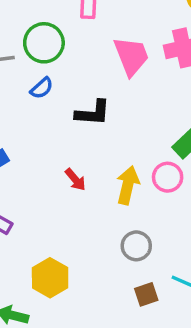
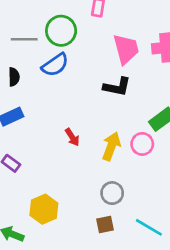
blue semicircle: (42, 88) -> (55, 65), size x1.5
black L-shape: (93, 113) -> (117, 87), moved
brown square: (146, 294) -> (105, 224), moved

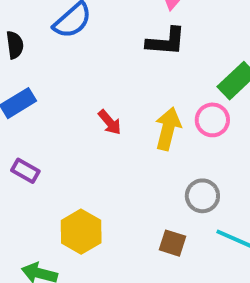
gray circle: (112, 193) -> (202, 196), moved
brown square: (105, 224) -> (173, 243), turned 36

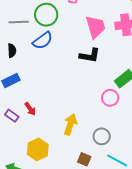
red arrow: (110, 122) -> (30, 109), moved
yellow arrow: (168, 129) -> (70, 124), moved

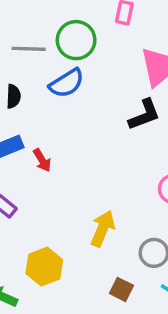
black L-shape: (90, 55) -> (144, 115), turned -35
red arrow: (30, 109) -> (42, 160), moved

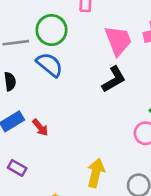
blue semicircle: (67, 83) -> (50, 65), turned -100

